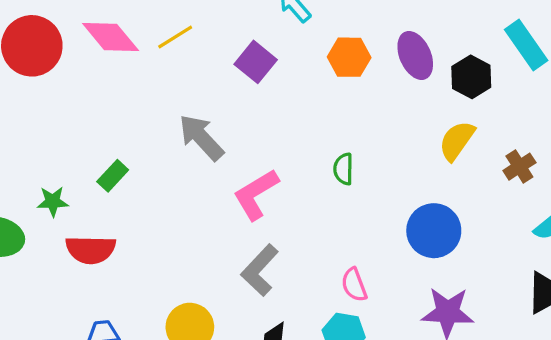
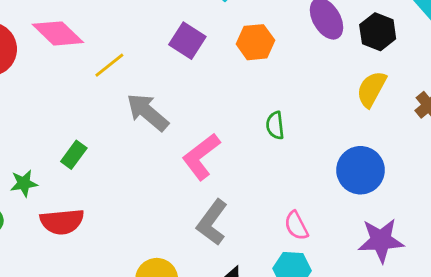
yellow line: (175, 37) -> (109, 65), moved
orange hexagon: (349, 57) -> (255, 42), moved

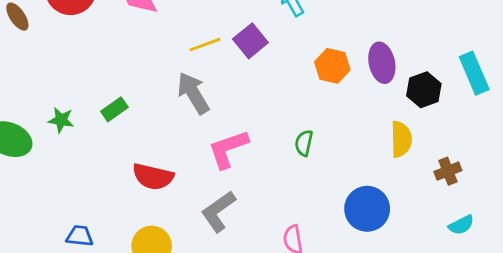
orange hexagon: (255, 42) -> (332, 66), moved
yellow line: (109, 65) -> (205, 45), moved
yellow semicircle: (371, 89) -> (401, 139), turned 132
red semicircle: (62, 222) -> (153, 177), moved

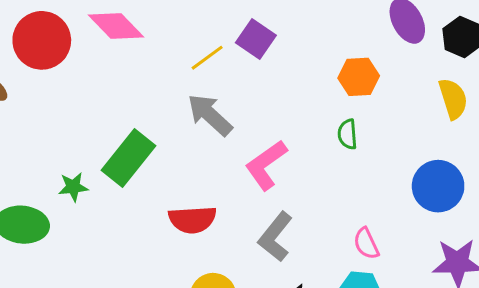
orange hexagon: (332, 66) -> (359, 77), moved
green rectangle: (114, 109) -> (128, 158), size x1.8

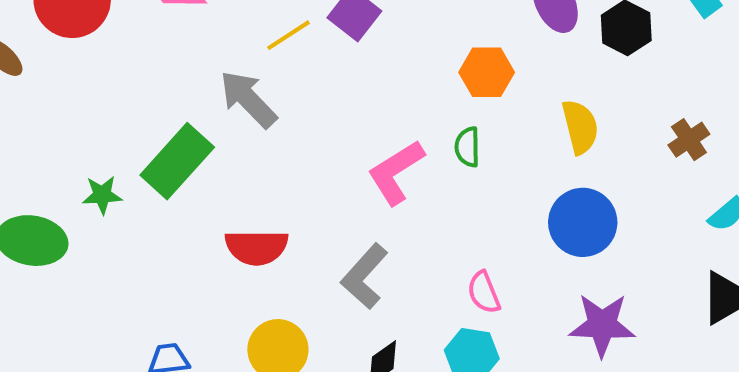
yellow semicircle: (453, 99) -> (580, 127), moved
gray arrow: (210, 115) -> (248, 99), moved
pink L-shape: (266, 165) -> (396, 172), moved

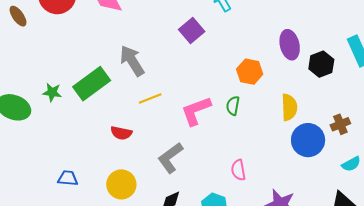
yellow line: (289, 35) -> (150, 99), moved
blue circle: (583, 222) -> (308, 140), moved
red semicircle: (257, 247) -> (121, 133), size x0.7
pink semicircle: (484, 292) -> (238, 170), moved

